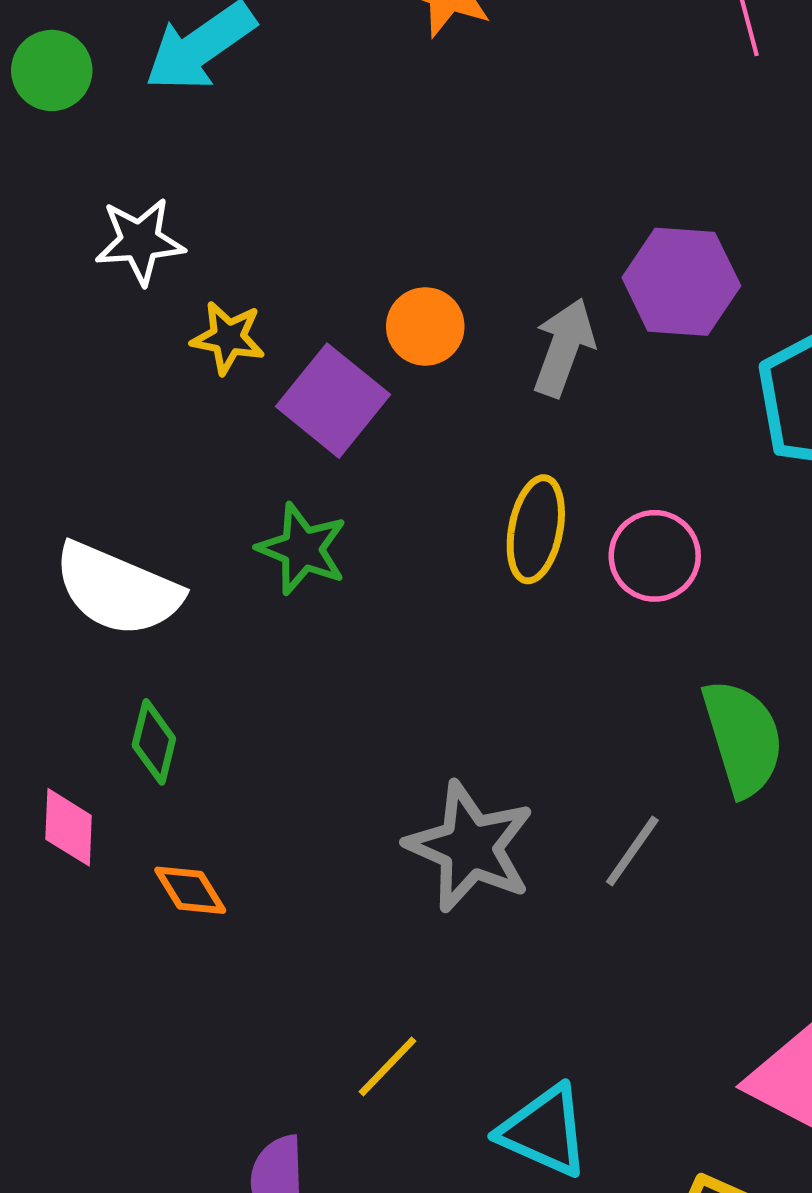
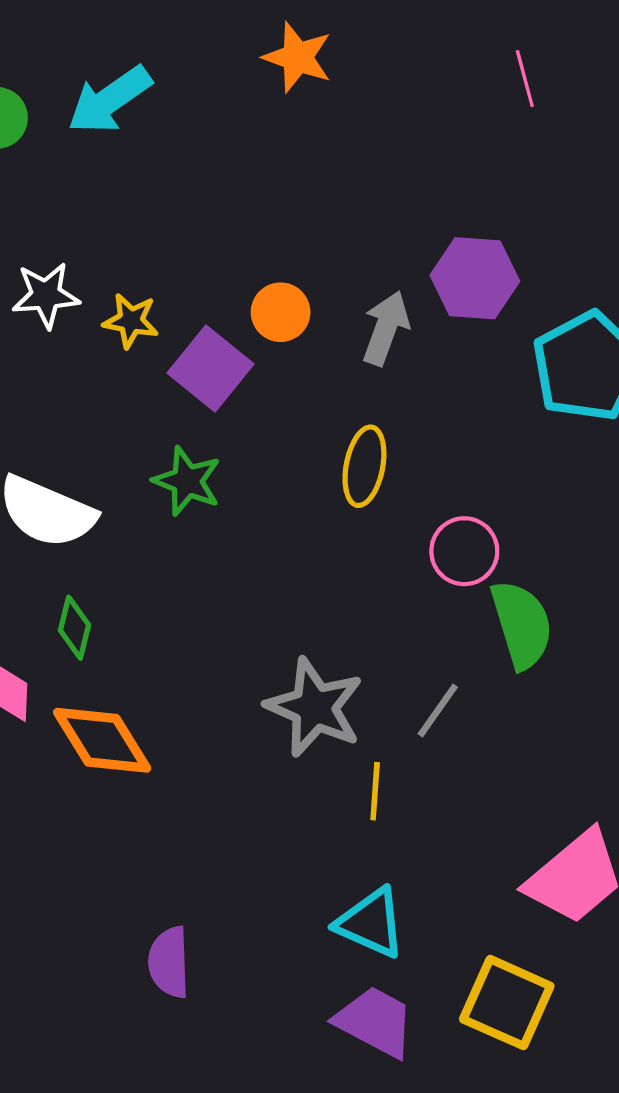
white star: (140, 241) -> (46, 295), moved
pink circle: (655, 556) -> (464, 551), moved
orange diamond: (190, 890) -> (102, 740), size x1.8
yellow line: (387, 1066) -> (375, 791), moved, turned -40

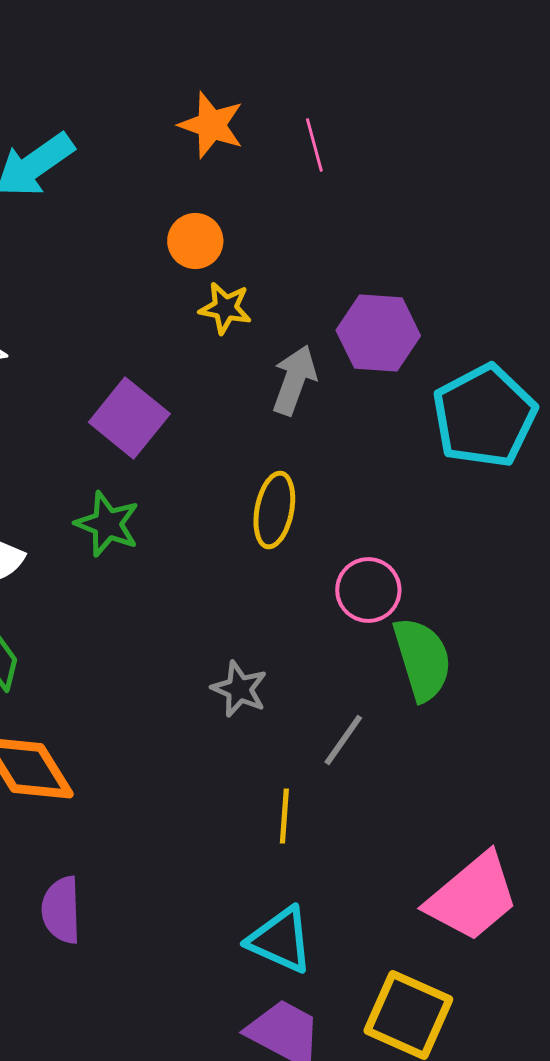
pink line: (525, 79) -> (314, 145), moved
orange circle: (281, 312) -> (195, 241), moved
yellow star: (131, 321) -> (225, 308), moved
gray star: (315, 707) -> (239, 689), moved, size x0.6
purple semicircle: (169, 962) -> (61, 910), moved

